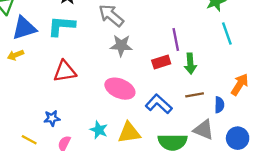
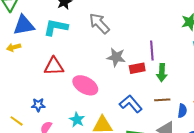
gray star: (121, 45) -> (116, 57), moved
pink ellipse: (120, 89) -> (85, 85), moved

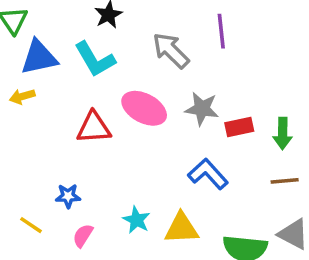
cyan L-shape: (56, 27) -> (95, 59), turned -130
purple line: (152, 51) -> (221, 31), moved
pink ellipse: (85, 85) -> (144, 108), moved
blue L-shape: (131, 104) -> (208, 174), moved

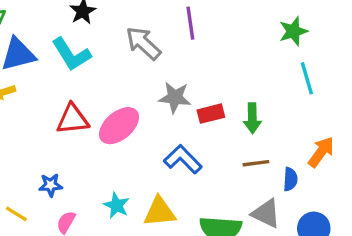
pink ellipse: (144, 108) -> (119, 126), moved, turned -66

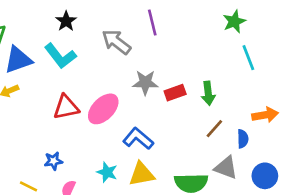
orange arrow: (321, 152) -> (265, 115), turned 50
blue L-shape: (183, 159) -> (138, 139), moved
brown line: (256, 163) -> (214, 129), turned -36

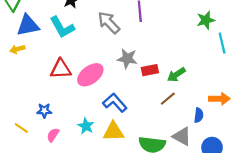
cyan line: (248, 58) -> (222, 43), moved
green arrow: (208, 93) -> (176, 75), turned 54
brown line: (214, 129) -> (168, 99), moved

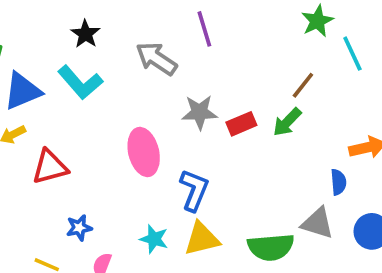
red triangle: (61, 69) -> (50, 167), moved
pink ellipse: (90, 75) -> (144, 152), turned -55
brown line: (168, 99) -> (303, 85), moved
blue L-shape: (115, 103) -> (194, 190), turned 75

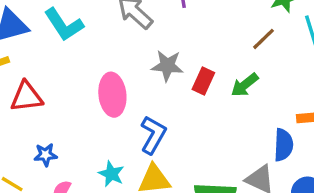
brown line: (303, 85) -> (263, 39), moved
red rectangle: (241, 124) -> (203, 81), turned -50
blue semicircle: (338, 182) -> (283, 145), size x1.4

